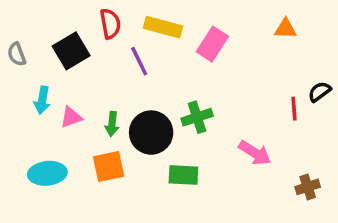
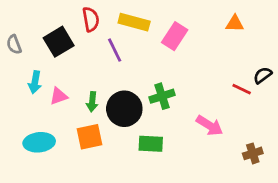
red line: (294, 109) -> (242, 89), turned -60

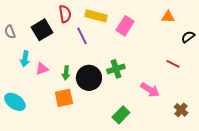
black semicircle: (263, 75) -> (188, 37), moved
cyan ellipse: (39, 142) -> (15, 102), moved, turned 40
green rectangle: (151, 144) -> (121, 115), moved, turned -48
brown cross: (253, 153) -> (181, 110), turned -32

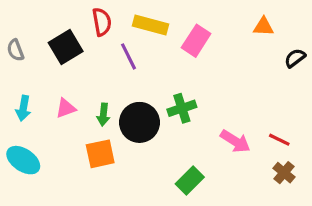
cyan arrow: (25, 59) -> (23, 108), moved
red line: (173, 64) -> (279, 140), moved

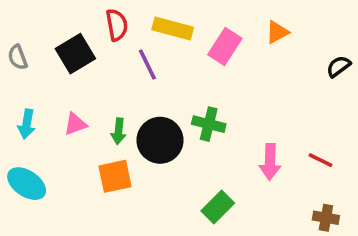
orange triangle: (264, 27) -> (277, 32), moved, turned -30
green cross: (182, 108) -> (209, 124), turned 32
pink arrow: (235, 141) -> (270, 162), turned 60
brown cross: (284, 173) -> (326, 218), moved, turned -30

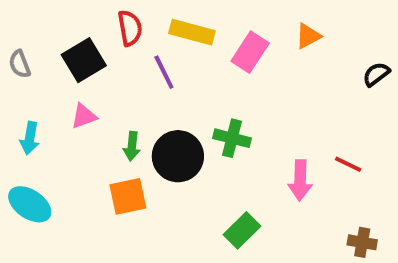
pink triangle: (75, 124) -> (84, 116), moved
red line: (321, 160) -> (348, 164), moved

